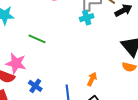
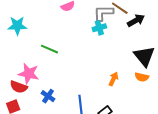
orange arrow: (92, 79) -> (113, 79), moved

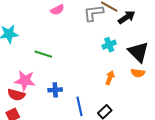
cyan cross: (99, 28) -> (109, 45), moved
blue cross: (48, 96) -> (55, 90), moved, turned -32

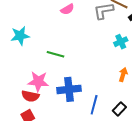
blue cross: (55, 90) -> (69, 89), size x1.6
blue line: (80, 106) -> (94, 105), turned 30

